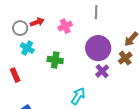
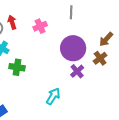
red arrow: (37, 22) -> (12, 22), turned -88
green cross: (55, 60) -> (17, 67), moved

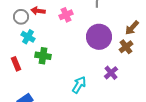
red arrow: (12, 22) -> (38, 11), turned -64
purple cross: (77, 71) -> (111, 73), moved

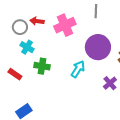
pink cross: (66, 15) -> (65, 25), size x1.5
red rectangle: (16, 64) -> (15, 74), turned -32
cyan arrow: (79, 85) -> (78, 69), moved

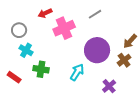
gray line: (96, 11) -> (95, 14), turned 56
red arrow: (37, 21) -> (45, 13), moved, turned -32

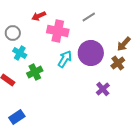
pink cross: (64, 28) -> (58, 31), turned 35
green cross: (41, 69) -> (35, 72), turned -35
cyan arrow: (77, 72) -> (65, 59), moved

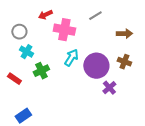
brown arrow: (124, 44) -> (124, 34), moved, turned -133
purple circle: (91, 53) -> (96, 66), moved
brown cross: (118, 63) -> (124, 62), turned -32

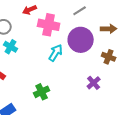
purple circle: (96, 66) -> (81, 40), moved
green cross: (41, 71) -> (42, 92), moved

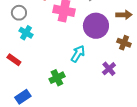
cyan arrow: (56, 53) -> (78, 54), moved

